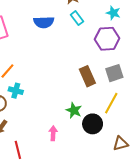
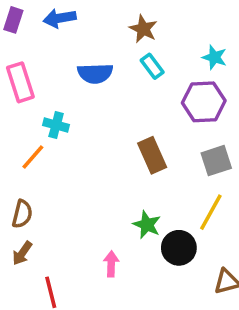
brown rectangle: (87, 76) -> (152, 155), moved
cyan cross: (16, 91) -> (56, 125), moved

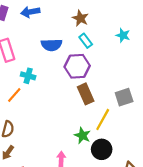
purple hexagon: (204, 102) -> (77, 66), moved
yellow line: (211, 212) -> (103, 120), moved

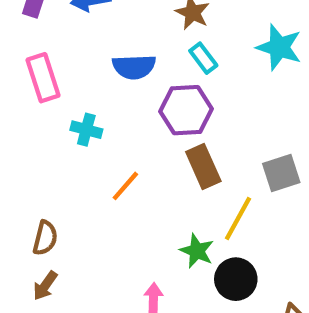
cyan star: (123, 35) -> (279, 47), size x1.5
orange line: (14, 95) -> (125, 186), moved

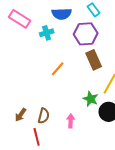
pink rectangle: (43, 78) -> (20, 19), turned -40
cyan cross: (86, 130) -> (47, 33), moved, turned -32
brown semicircle: (45, 238) -> (44, 116), moved

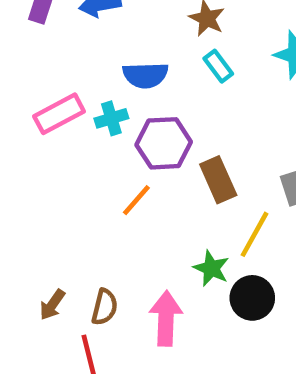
pink rectangle: (20, 19) -> (59, 114), moved, turned -60
purple hexagon: (86, 34) -> (164, 143), moved
pink arrow: (71, 121) -> (166, 318), size x1.6

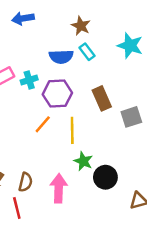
blue semicircle: (145, 75) -> (61, 57), moved
brown rectangle: (218, 180) -> (102, 98), moved
yellow line: (255, 234) -> (72, 130), moved, turned -30

